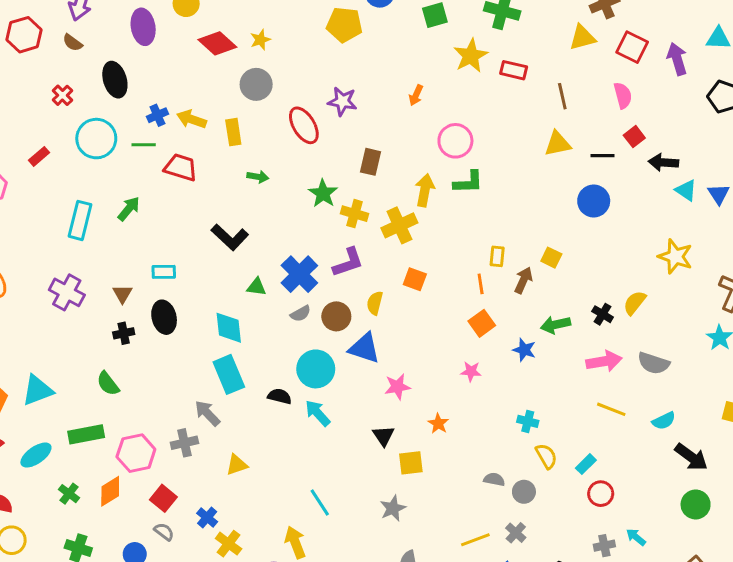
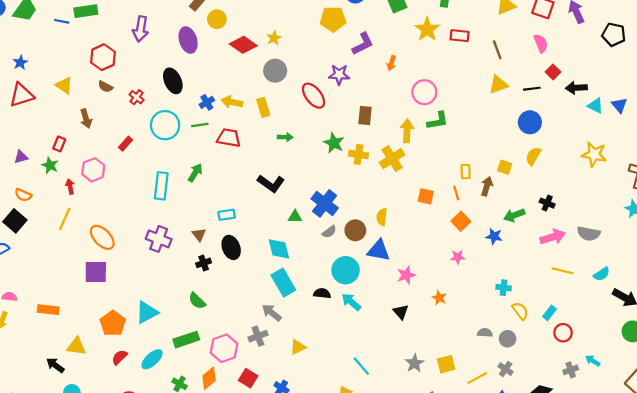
brown semicircle: (73, 43) -> (105, 87), moved
purple L-shape: (348, 262) -> (363, 44), moved
orange square: (415, 279) -> (426, 196), moved
yellow semicircle: (635, 303) -> (533, 156), moved
yellow square: (411, 463) -> (446, 364), moved

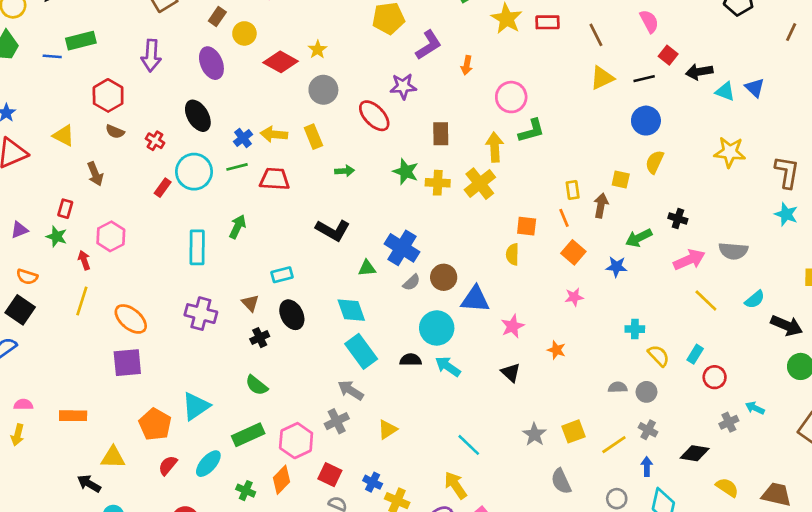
red rectangle: (125, 144) -> (163, 188), moved
yellow semicircle: (382, 217) -> (512, 254), moved
yellow line: (563, 271) -> (706, 300), turned 36

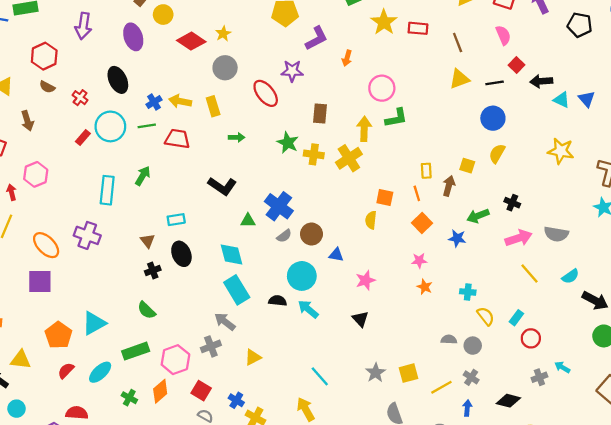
blue triangle: (475, 299) -> (336, 255), size x0.6
purple cross: (201, 314) -> (87, 235), moved
orange star: (556, 350) -> (425, 287), moved

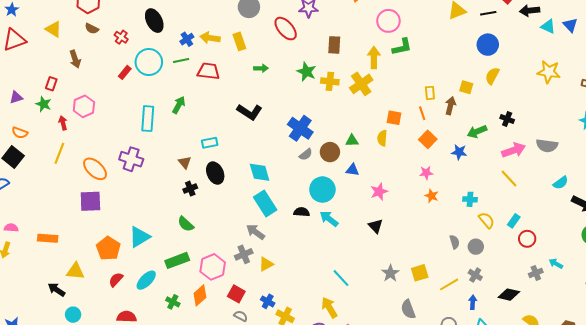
green triangle: (248, 221) -> (352, 141), moved
yellow line: (529, 273) -> (509, 179), moved
gray semicircle: (449, 340) -> (455, 242), turned 72
yellow triangle: (253, 357) -> (266, 264), moved

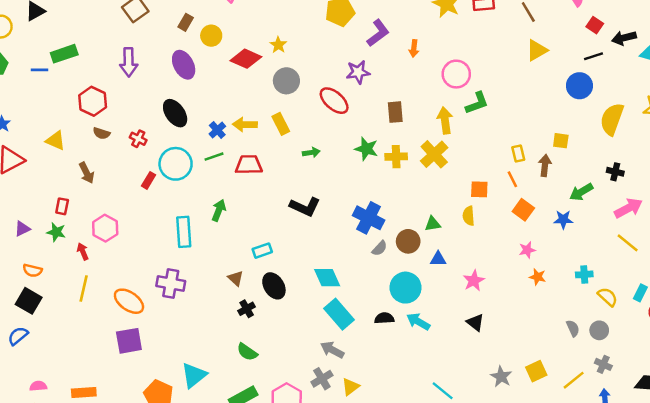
black line: (488, 13) -> (593, 56), moved
yellow semicircle: (492, 76) -> (612, 119), moved, size x1.5

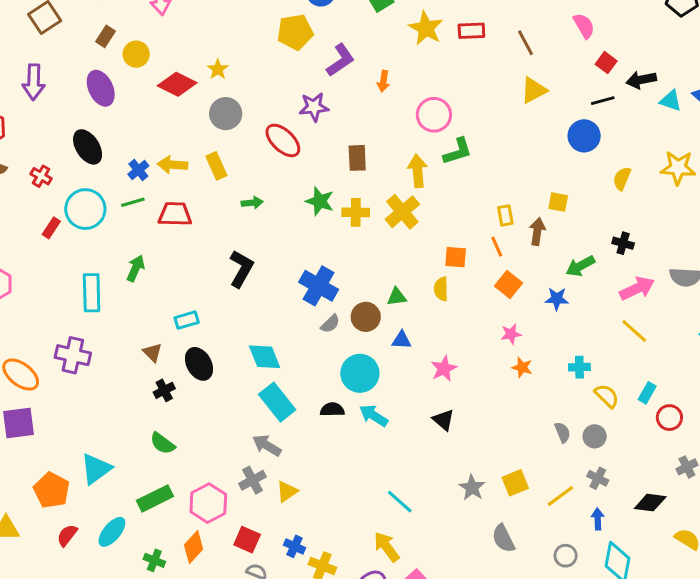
yellow semicircle: (612, 119) -> (622, 178), size x0.6
black L-shape: (305, 207) -> (241, 269), turned -88

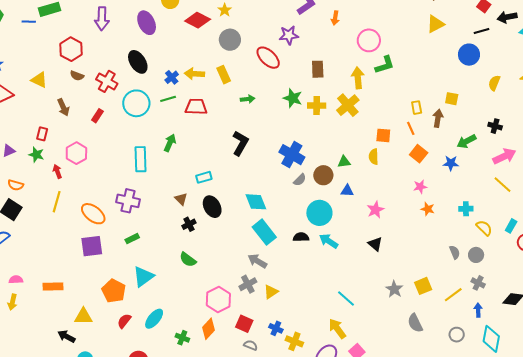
red cross: (41, 176) -> (107, 81), size x1.5
red rectangle: (51, 228) -> (97, 116), moved
green rectangle: (155, 498) -> (132, 239), moved, size x0.6

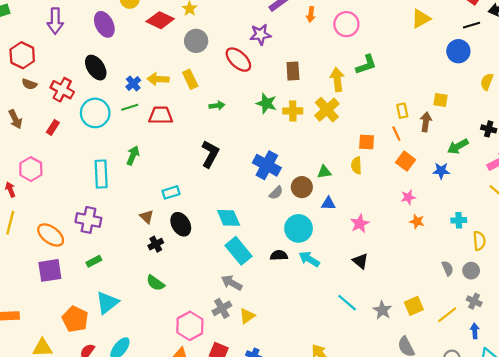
pink circle: (369, 40) -> (346, 24), moved
yellow semicircle: (484, 228) -> (479, 241), turned 42
cyan line: (346, 298) -> (347, 303), moved

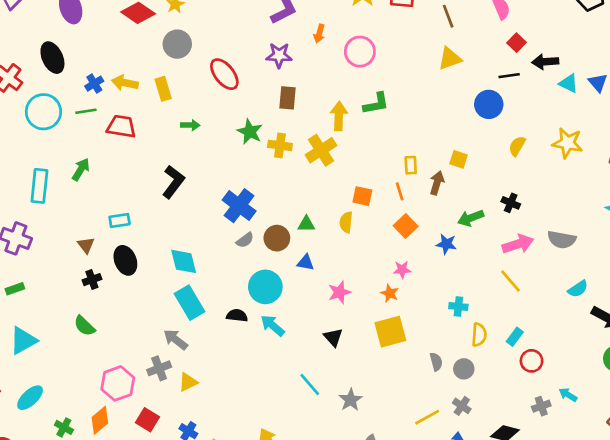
purple star: (260, 35) -> (279, 55), moved
orange star: (417, 221) -> (390, 293), moved
yellow square: (414, 306) -> (390, 332), moved, size x1.4

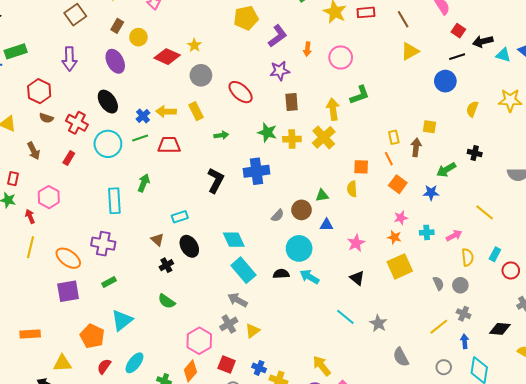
blue cross: (239, 206) -> (257, 171), moved, turned -35
pink arrow: (518, 244) -> (454, 236), moved, size x0.7
cyan cross: (458, 307) -> (427, 232), moved

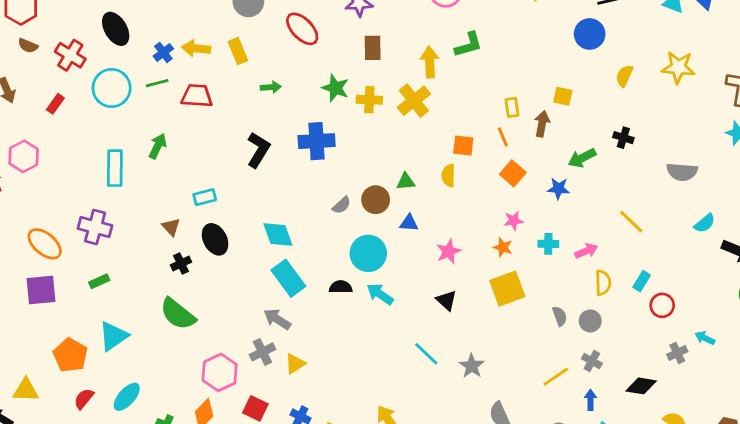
green semicircle: (167, 301) -> (178, 314), size x1.5

